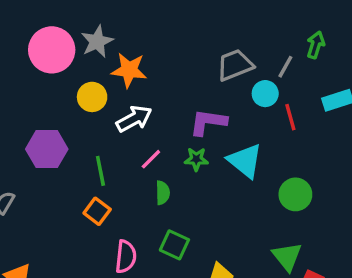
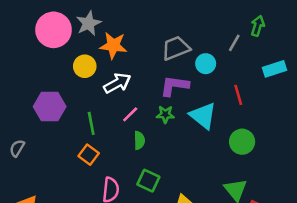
gray trapezoid: (235, 65) -> (176, 48), moved
cyan circle: (265, 94) -> (206, 64), moved
red line: (290, 117) -> (238, 95), moved

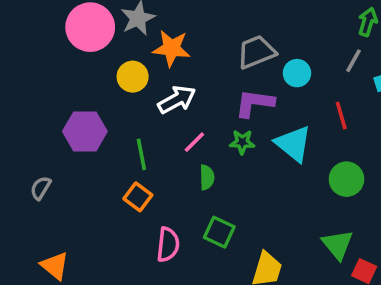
gray line: (234, 43) -> (354, 61), moved

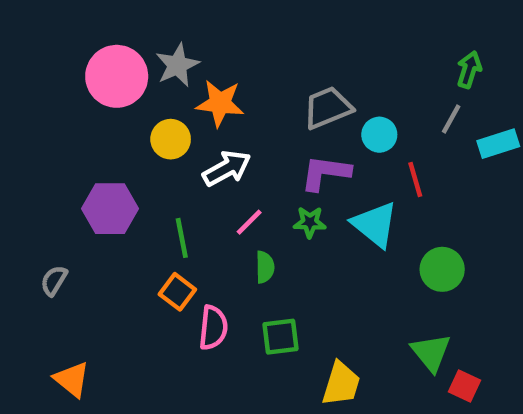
red line: (341, 116) -> (415, 180), moved
green square: (219, 232) -> (281, 337), turned -32
pink semicircle: (168, 245) -> (213, 328), moved

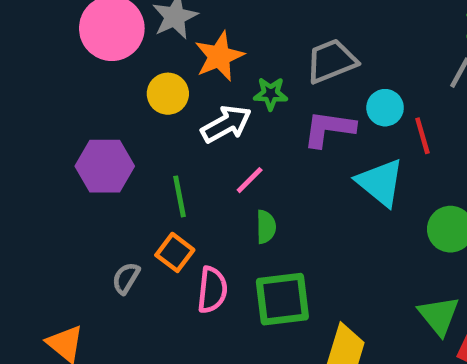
orange star: (220, 103) -> (219, 56), turned -30
cyan circle: (379, 135) -> (385, 108), moved
green star: (310, 222) -> (271, 94), moved
gray semicircle: (54, 281) -> (126, 278), moved
green square: (281, 337) -> (282, 299), size x1.4

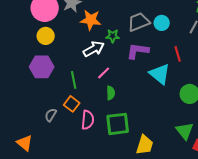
orange star: (219, 56) -> (91, 20), turned 30
yellow circle: (168, 94) -> (46, 36), moved
cyan circle: (385, 108) -> (162, 23), moved

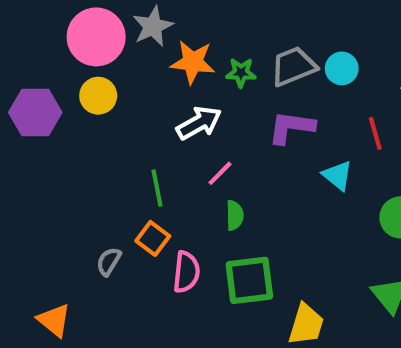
green star: (113, 36) -> (241, 73), moved
purple hexagon: (42, 67) -> (35, 112), moved
cyan triangle: (160, 74) -> (338, 175), size x0.7

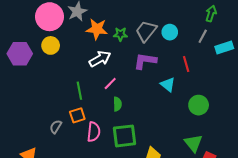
gray trapezoid: (293, 66) -> (146, 31), turned -30
orange square: (153, 238) -> (77, 115), turned 35

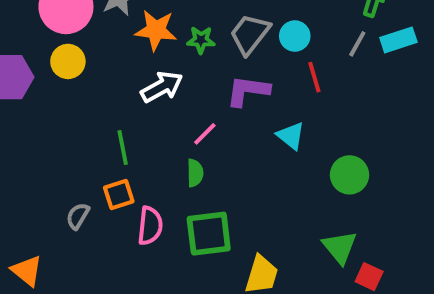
cyan rectangle: (224, 48) -> (398, 40), moved
red line: (186, 64) -> (314, 77), moved
pink line: (110, 83) -> (205, 134), moved

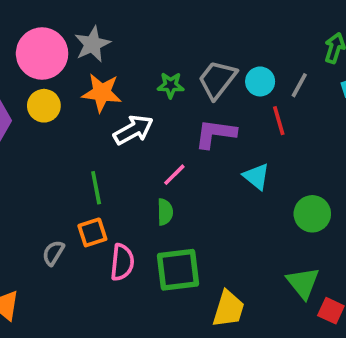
orange star: (156, 30) -> (102, 93), moved
gray line: (357, 44) -> (299, 85), moved

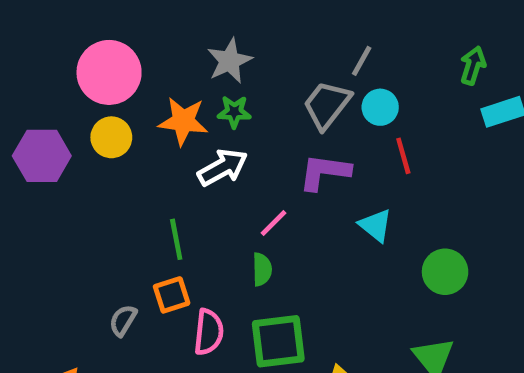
gray star: (92, 44) -> (230, 61), moved
green star: (171, 85) -> (234, 112), moved
gray line: (299, 85) -> (362, 61), moved

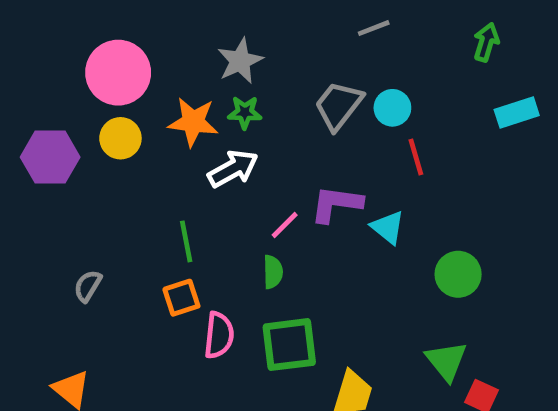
gray line: (362, 61) -> (374, 28), moved, turned 40
green arrow: (473, 65) -> (486, 42), moved
purple L-shape: (325, 172) -> (336, 204), moved
gray semicircle: (123, 320) -> (88, 286), moved

